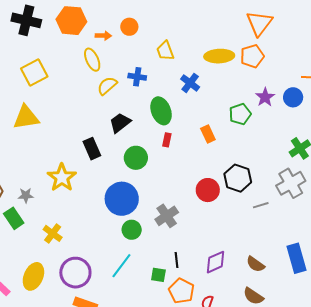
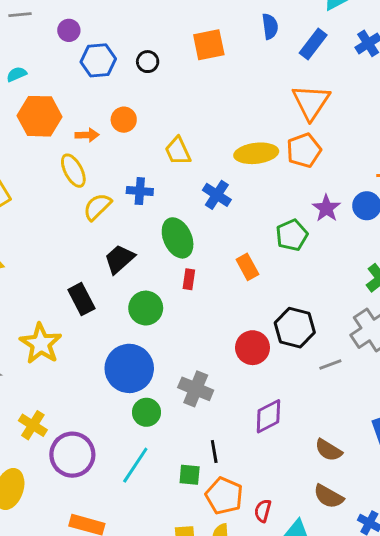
gray cross: (167, 216) -> (196, 389), turned -30
purple diamond: (216, 262) -> (268, 416), moved
purple circle: (75, 273) -> (72, 455), moved

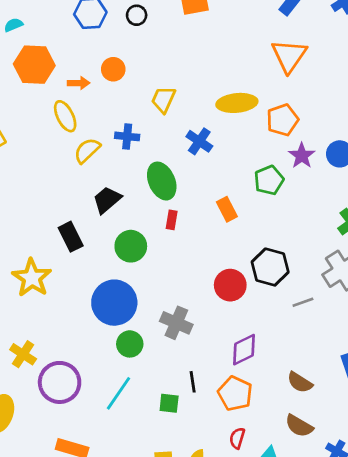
orange pentagon: (304, 150) -> (282, 120), moved
yellow trapezoid: (178, 151) -> (163, 100), turned 48
orange pentagon: (224, 496) -> (235, 393), moved

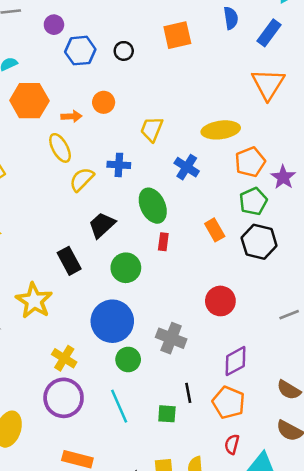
orange pentagon: (282, 120) -> (250, 162), moved
black hexagon: (270, 267) -> (259, 242), moved
yellow cross: (23, 354) -> (64, 358), moved
cyan line: (118, 393) -> (119, 406), turned -56

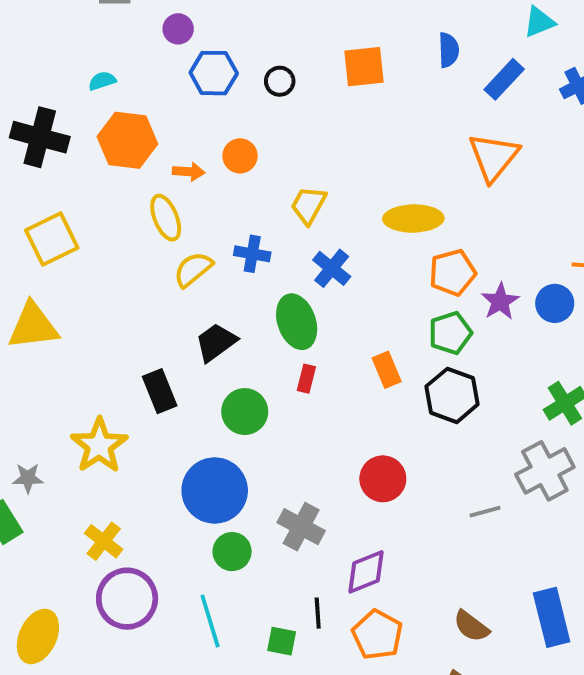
blue cross: (187, 167) -> (332, 268), moved
yellow cross: (64, 358) -> (104, 541), moved
purple diamond: (235, 361) -> (366, 572), moved

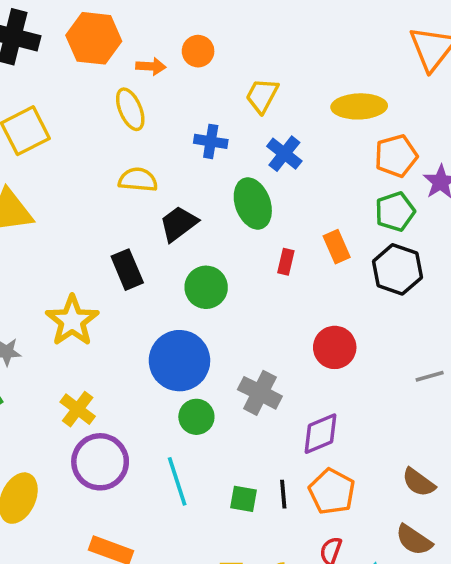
yellow semicircle: (193, 269) -> (138, 180), moved, turned 45
red rectangle: (306, 379) -> (286, 262), moved
black line: (318, 613) -> (283, 494), moved

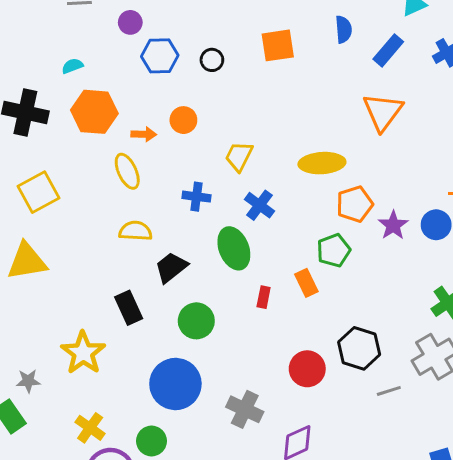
green pentagon: (395, 212) -> (334, 250), moved
black hexagon: (397, 269) -> (359, 348), moved
green circle: (196, 417) -> (152, 441), moved

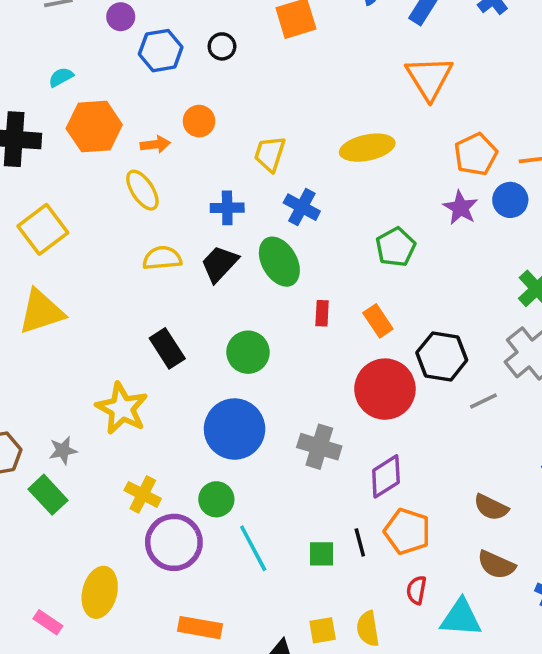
orange pentagon: (355, 204) -> (476, 154), moved
black trapezoid: (171, 267) -> (220, 264), moved
orange rectangle: (306, 283) -> (378, 321), moved
red circle: (307, 369) -> (385, 389), size x1.4

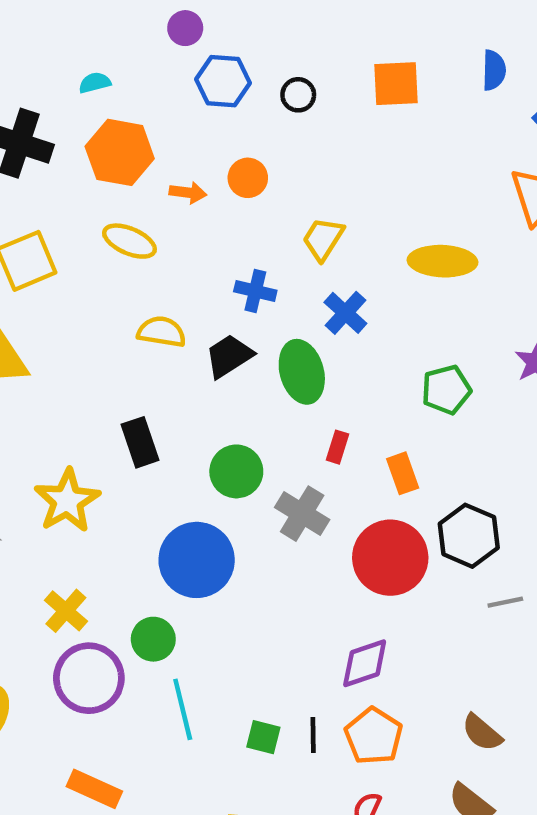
yellow ellipse: (142, 190) -> (129, 241), moved, turned -48
gray cross: (319, 447) -> (302, 514), moved

